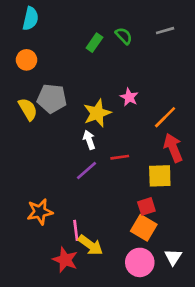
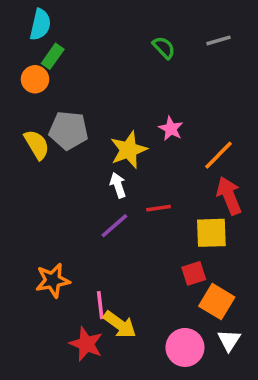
green rectangle: (94, 43) -> (53, 56), moved
orange square: (144, 228) -> (217, 302), moved

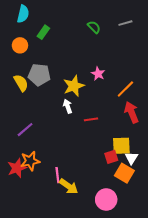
green rectangle: (53, 56) -> (43, 32), moved
purple line: (114, 226) -> (25, 130), moved
yellow square: (211, 233) -> (121, 146), moved
white triangle: (229, 340) -> (132, 158), moved
red star: (86, 344) -> (17, 168), moved, turned 30

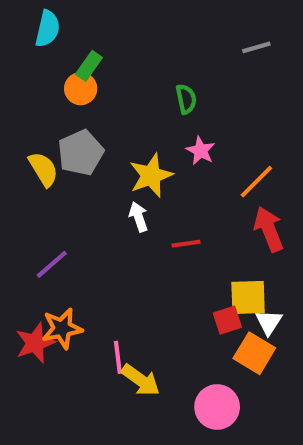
green semicircle: (94, 27) -> (186, 99), moved, turned 32
orange circle: (20, 45) -> (81, 89), moved
gray pentagon: (39, 75) -> (81, 153), turned -30

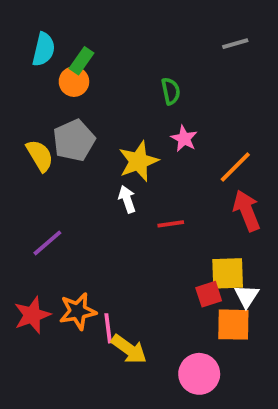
cyan semicircle: (48, 29) -> (44, 49), moved
orange star: (62, 328) -> (78, 311), moved
orange square: (254, 353) -> (233, 325), turned -30

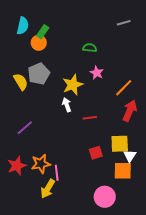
green semicircle: (171, 91) -> (90, 48), turned -72
red arrow: (247, 211) -> (130, 111), turned 45
red square: (209, 294) -> (96, 153), moved
yellow arrow: (129, 349) -> (48, 189), moved, turned 84

